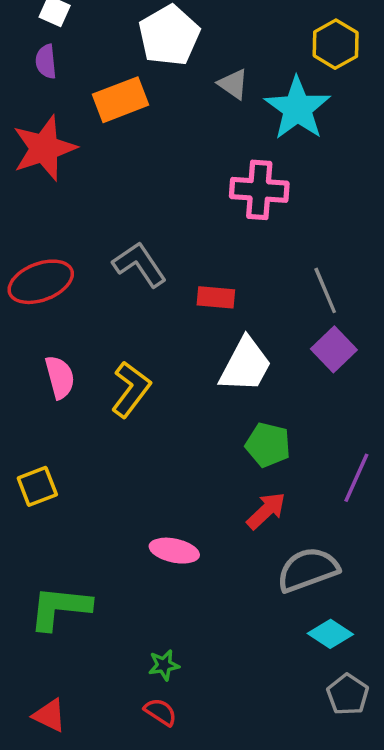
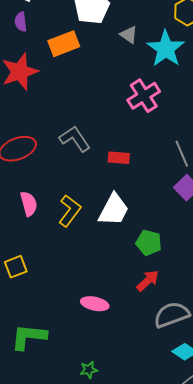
pink cross: (259, 190) -> (144, 96), turned -36
white trapezoid: (245, 365) -> (114, 210), moved

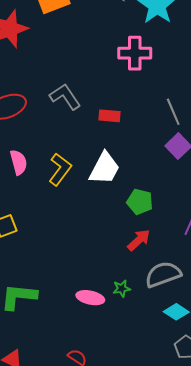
pink cross: (144, 96) -> (135, 53), turned 32
pink ellipse: (95, 304) -> (90, 298), moved
green star: (89, 370) -> (122, 289), moved

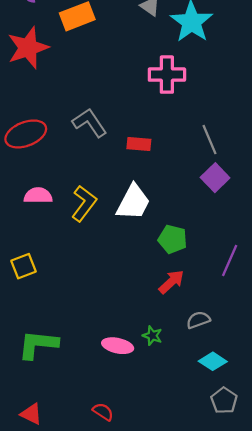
pink semicircle: (19, 162) -> (38, 196), turned -75
gray semicircle: (163, 274) -> (198, 320), size x0.6
green star: (122, 289) -> (152, 336), turned 30

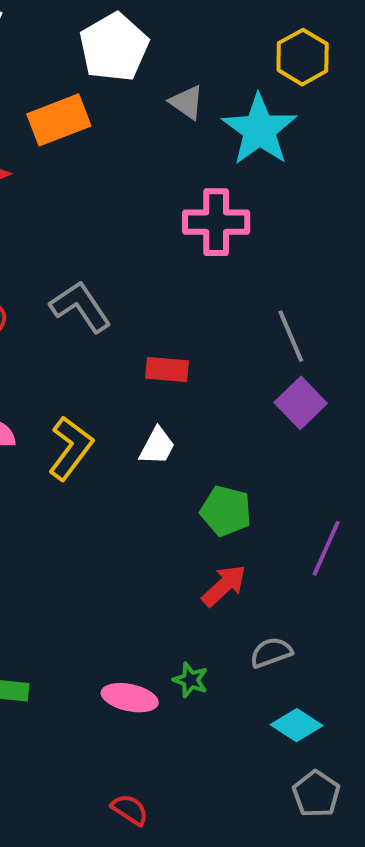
red rectangle: (139, 144) -> (167, 370), moved
white trapezoid: (133, 202) -> (157, 446), size x0.6
red semicircle: (103, 412) -> (130, 810), moved

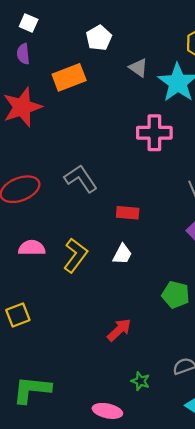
white pentagon: (114, 47) -> (99, 38), size x0.7
green pentagon: (226, 511) -> (176, 295), moved
red arrow: (224, 586) -> (119, 330), moved
pink ellipse: (130, 698) -> (107, 411), moved

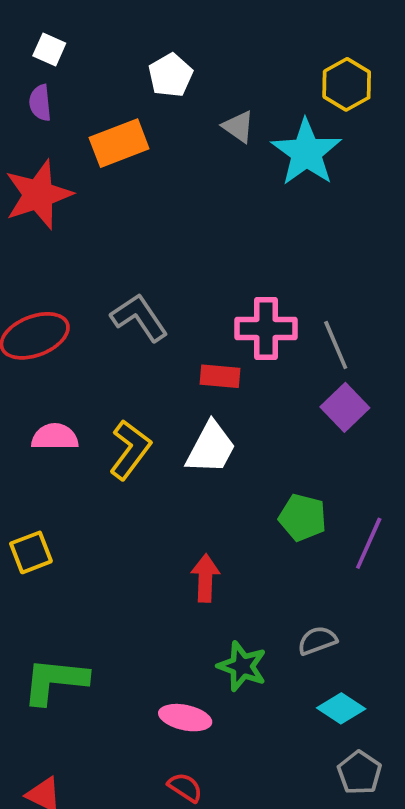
pink cross: (154, 133) -> (266, 329), moved
white trapezoid: (122, 254) -> (211, 448), size x1.5
red arrow: (119, 330) -> (205, 578), turned -45
green star: (140, 381) -> (242, 666), size x1.5

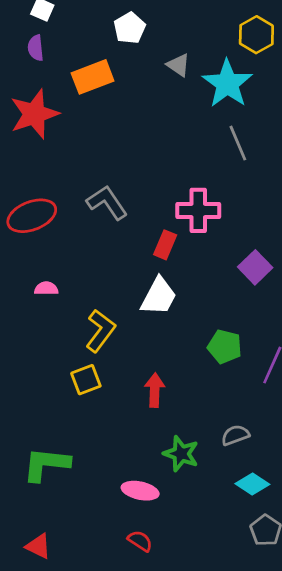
gray line: (336, 345) -> (238, 143), moved
red rectangle: (220, 376) -> (165, 245), turned -72
pink semicircle: (55, 437) -> (46, 288), size x0.7
yellow L-shape: (130, 450) -> (100, 331), moved
yellow square: (31, 552) -> (86, 380), moved

